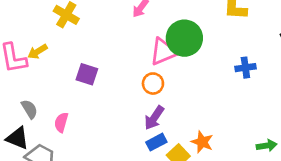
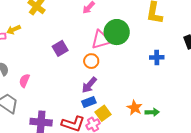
purple square: (87, 74) -> (60, 48), moved, turned 35
orange star: (202, 142) -> (135, 108), moved
green arrow: (267, 146) -> (152, 112), moved

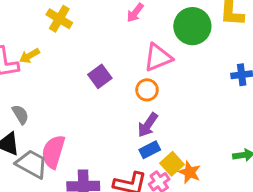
green circle: (117, 32) -> (192, 26), moved
pink semicircle: (24, 81) -> (53, 152), moved, size x1.6
orange star: (135, 108) -> (190, 172), moved

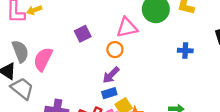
gray semicircle: (20, 114) -> (20, 51), size x1.5
pink semicircle: (53, 152) -> (43, 59), moved

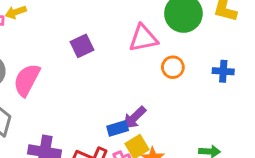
orange circle: (115, 50) -> (173, 67), moved
purple arrow: (111, 75) -> (134, 118), moved

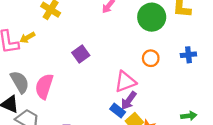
pink triangle: (143, 38) -> (125, 82), moved
blue rectangle: (118, 128) -> (118, 111), turned 64

